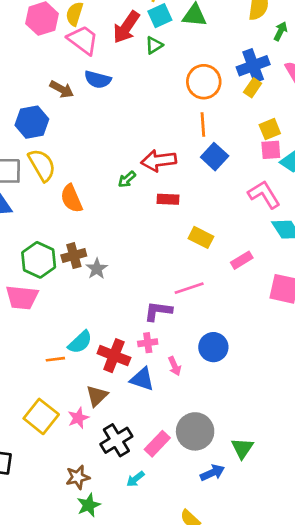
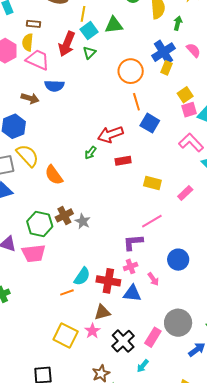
brown triangle: (97, 396) -> (102, 312), turned 42

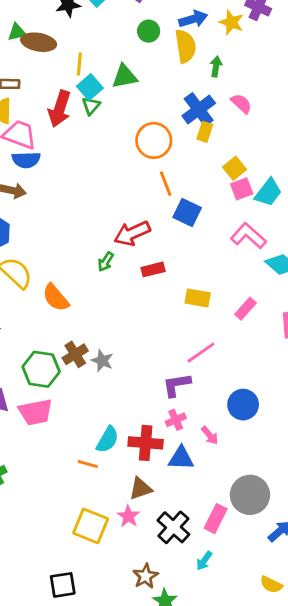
green triangle: (89, 53) -> (91, 106), moved
blue semicircle: (54, 86) -> (26, 160), moved
orange line: (67, 292) -> (88, 464), turned 40

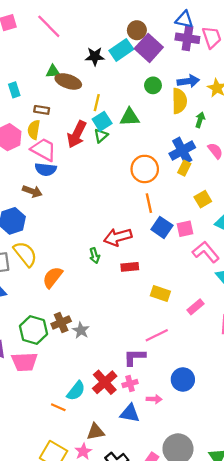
pink square: (242, 189) -> (185, 229), moved
green arrow: (106, 262) -> (95, 256), turned -56
orange semicircle: (56, 298) -> (53, 277), turned 70
pink arrow: (210, 435) -> (154, 399), turned -56
red cross: (146, 443) -> (105, 382), moved, turned 35

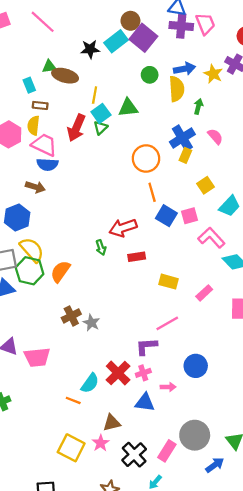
cyan rectangle: (14, 90) -> (29, 85), moved
green hexagon: (33, 330) -> (30, 271), moved

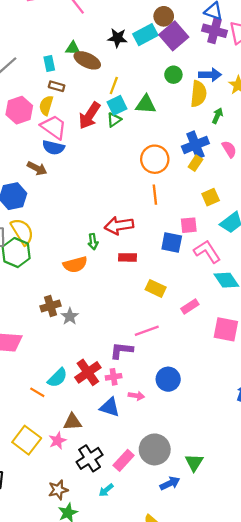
blue square: (166, 216) -> (172, 242), moved, turned -30
orange semicircle: (60, 271) -> (75, 265), moved, turned -150

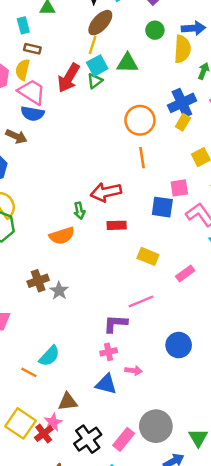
brown ellipse: (87, 60) -> (100, 23), moved, turned -70
red cross: (88, 372) -> (44, 434), moved, size x0.7
blue circle: (168, 379) -> (179, 345), moved

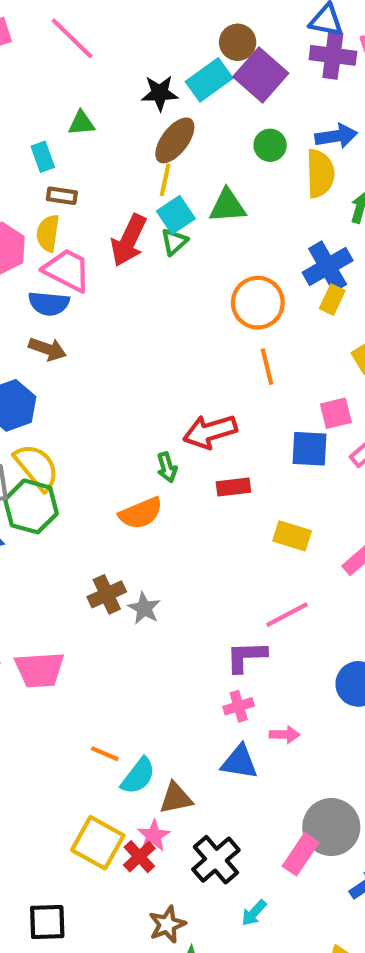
blue semicircle: (32, 114) -> (49, 303), moved
cyan semicircle: (49, 356) -> (138, 776), moved
pink rectangle: (124, 439) -> (301, 854), moved

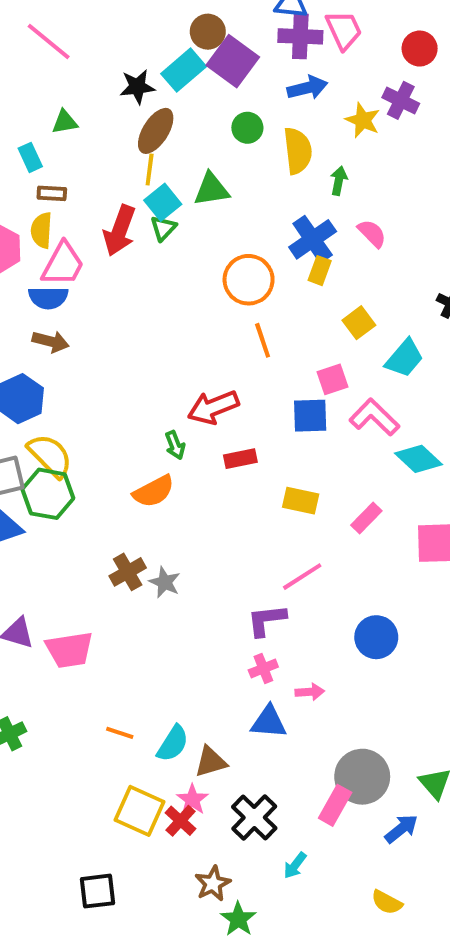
blue arrow: (336, 136) -> (307, 88), moved
pink trapezoid: (67, 270) -> (63, 264), turned 96
orange line: (105, 754) -> (120, 733), moved

